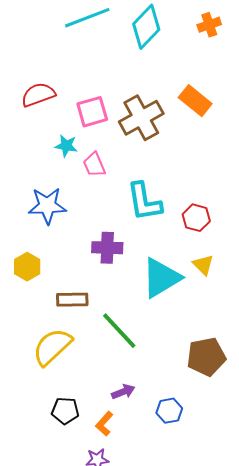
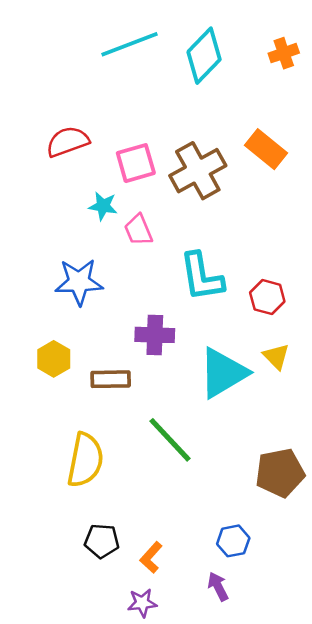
brown rectangle: (72, 300) -> (111, 379), moved
yellow semicircle: (52, 347) -> (85, 460), turned 144
purple arrow: (123, 392) -> (218, 586), moved, turned -95

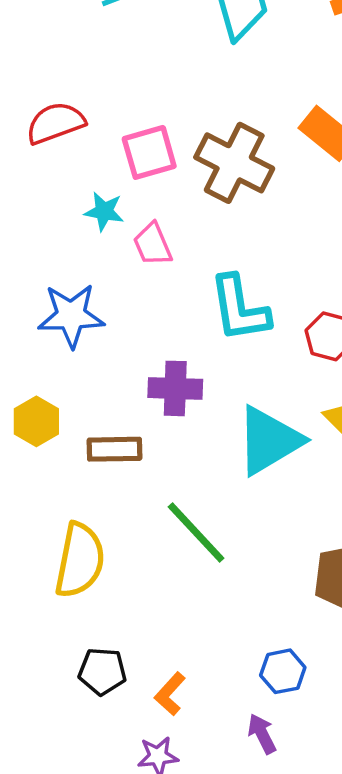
brown cross: (198, 171) -> (234, 163), turned -34

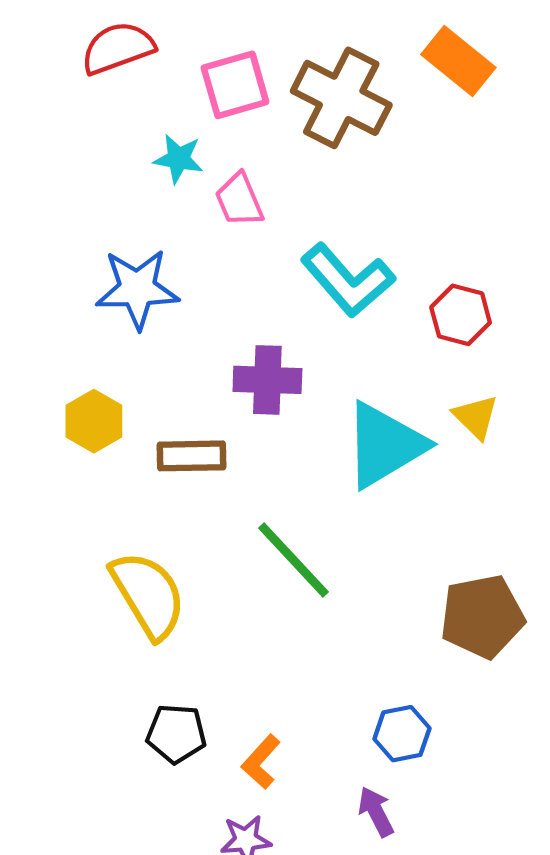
cyan L-shape: (239, 309) -> (348, 280), turned -32
yellow semicircle: (80, 560) -> (148, 595), turned -42

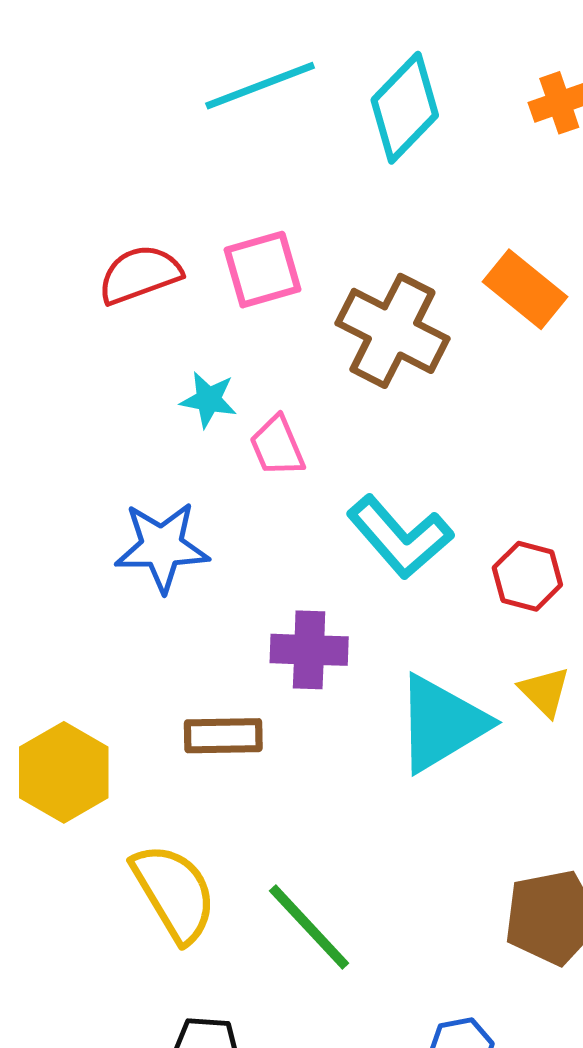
pink square: (235, 85) -> (262, 270), moved
yellow hexagon: (94, 421) -> (64, 772), moved, size x1.4
green line: (293, 560) -> (309, 927), moved

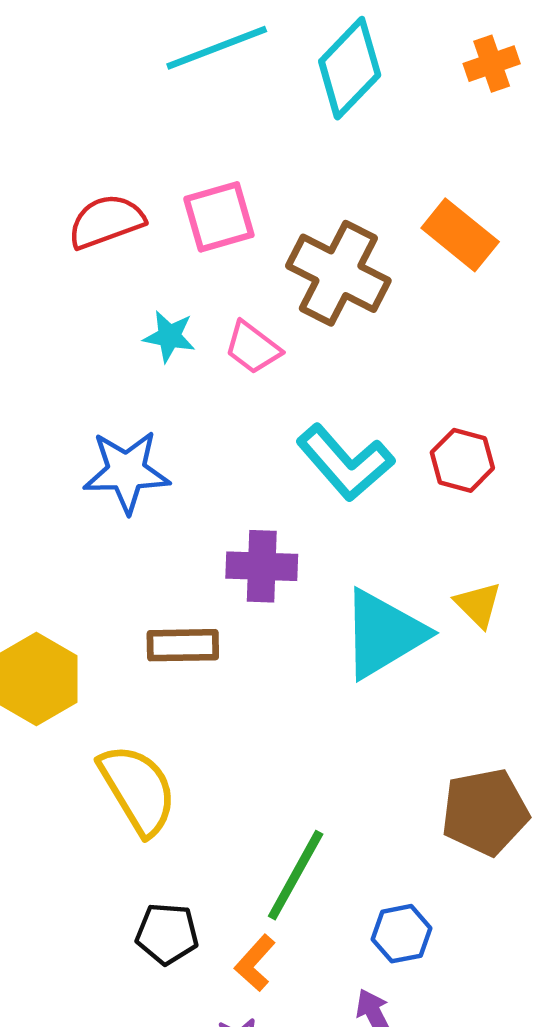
pink trapezoid: (277, 446) -> (253, 348), moved, turned -30
red hexagon: (527, 576) -> (462, 460), moved
green line: (309, 927) -> (296, 875), moved, turned 72

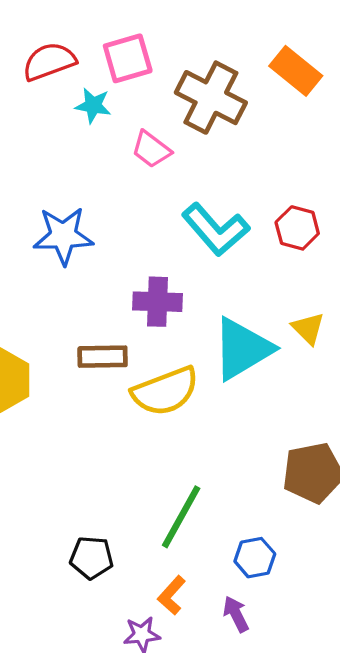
cyan star: (169, 336) -> (93, 105), moved
yellow semicircle: (138, 789) -> (165, 391), moved, turned 100
orange L-shape: (255, 963) -> (172, 595), moved

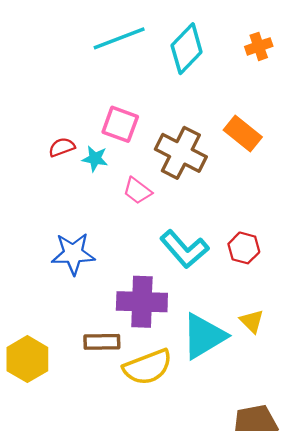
pink square: (128, 58) -> (120, 124), turned 36
red semicircle: (49, 61) -> (62, 147), moved, size x0.7
purple cross: (157, 302) -> (142, 302), size x1.4

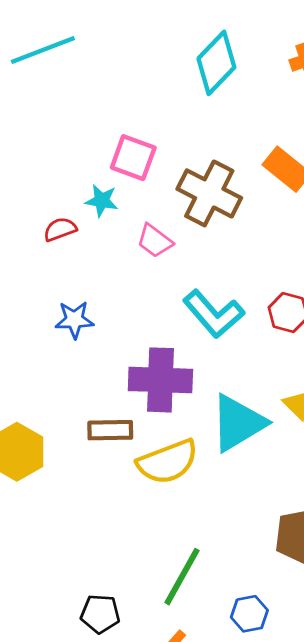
cyan line: (119, 38) -> (43, 50), moved
red semicircle: (62, 147) -> (60, 229), moved
blue star: (73, 254) -> (74, 320), size x0.7

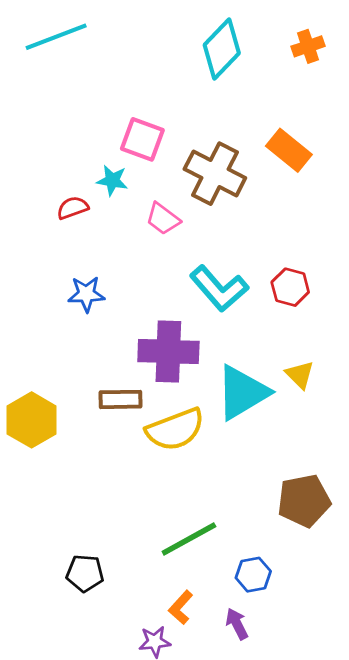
green line: (182, 577) -> (189, 539), turned 32
black pentagon: (100, 614) -> (85, 573), moved

